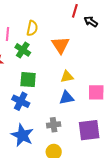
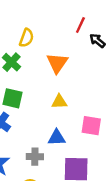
blue triangle: (67, 98) -> (57, 138), moved

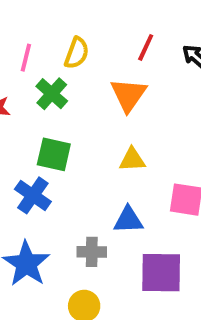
red line: (80, 25) -> (146, 47), moved

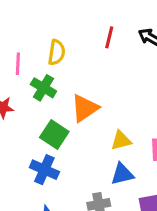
orange triangle: (128, 95) -> (85, 108), moved, turned 32
green square: (54, 154) -> (54, 135), turned 32
yellow triangle: (132, 160) -> (121, 140), moved

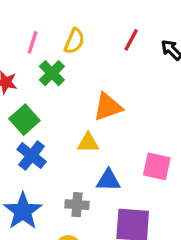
orange triangle: (85, 108) -> (108, 107), moved
green square: (54, 135) -> (24, 120), moved
yellow triangle: (121, 140) -> (88, 143), moved

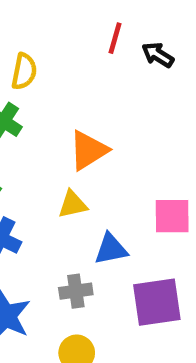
red line: (131, 40) -> (115, 38), moved

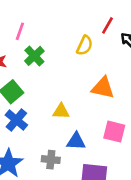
yellow semicircle: (24, 71) -> (85, 45), moved
orange triangle: (88, 150) -> (103, 88), moved, turned 30

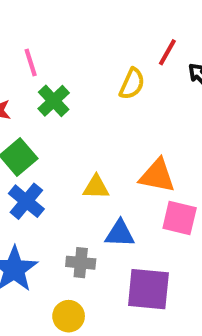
pink line: (20, 31) -> (31, 63), turned -36
orange triangle: (103, 88) -> (157, 176), moved

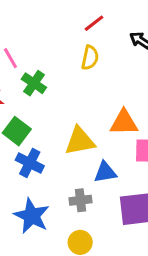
red line: (167, 52) -> (94, 23), moved, turned 35
yellow triangle: (96, 187) -> (80, 141), size x1.5

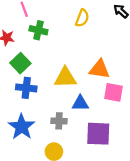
green cross: (34, 83) -> (38, 30), turned -30
blue cross: (30, 163) -> (26, 88), turned -30

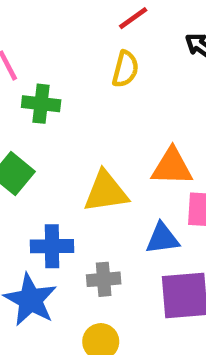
blue cross: (26, 88) -> (52, 246), moved
blue triangle: (80, 103) -> (162, 239), moved

